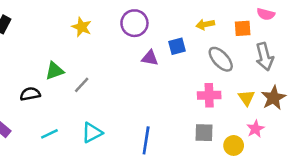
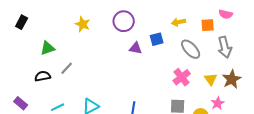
green triangle: (55, 71) -> (48, 48), moved
gray line: (82, 85) -> (67, 68), moved
pink cross: (209, 95) -> (182, 77), turned -36

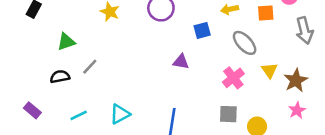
gray arrow: (225, 47) -> (304, 30), moved
purple triangle: (136, 48) -> (181, 62), moved
yellow triangle: (211, 79) -> (270, 70), moved
pink star: (218, 103) -> (297, 110), moved

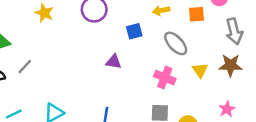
pink cross: (233, 78) -> (165, 78), turned -30
brown star: (296, 80) -> (230, 65), moved, turned 30

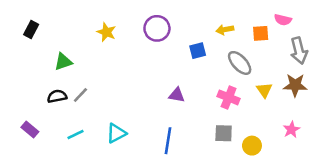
purple triangle: (114, 62) -> (177, 95), moved
gray line: (25, 67) -> (80, 95), moved

